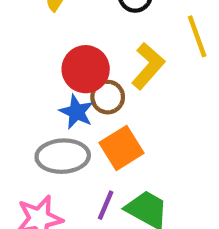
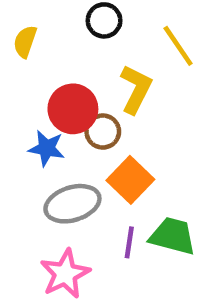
blue star: (76, 112) -> (47, 148), moved

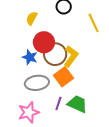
yellow semicircle: (25, 42) -> (32, 18), moved
yellow L-shape: (136, 89) -> (71, 56), moved
brown circle: (103, 132) -> (55, 54), size x1.5

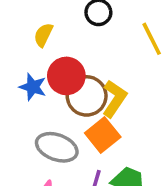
blue star: (30, 57) -> (33, 87), moved
gray ellipse: (37, 83) -> (57, 147), turned 30

